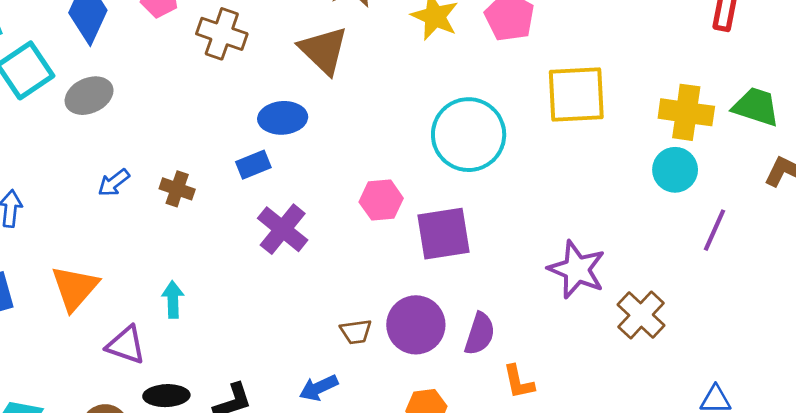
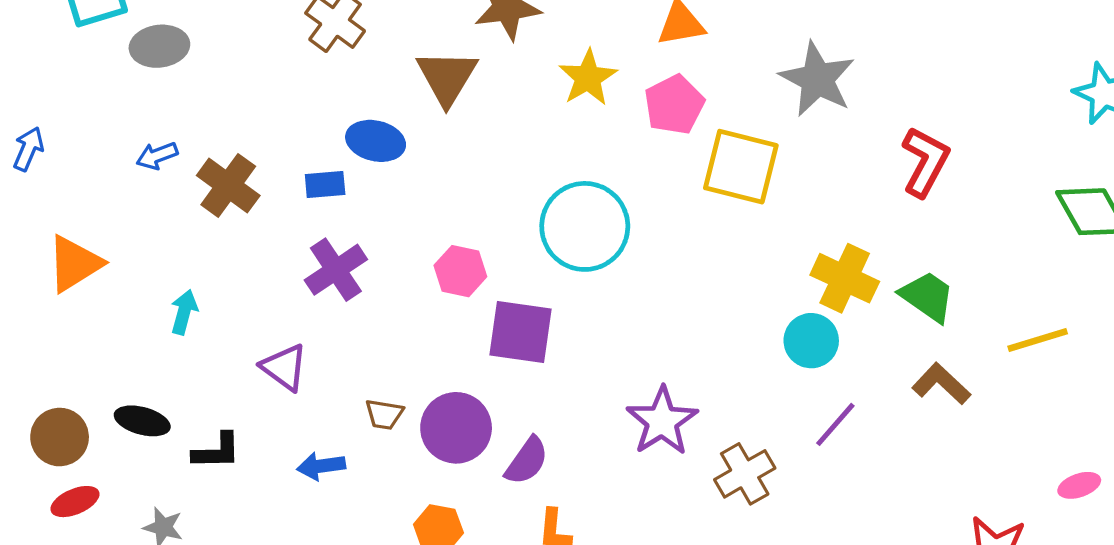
yellow square: (576, 94) -> (741, 167), moved
brown cross: (177, 189) -> (228, 186), size x1.5
brown cross: (641, 315) -> (745, 474), moved
purple triangle: (126, 345) -> (284, 367), moved

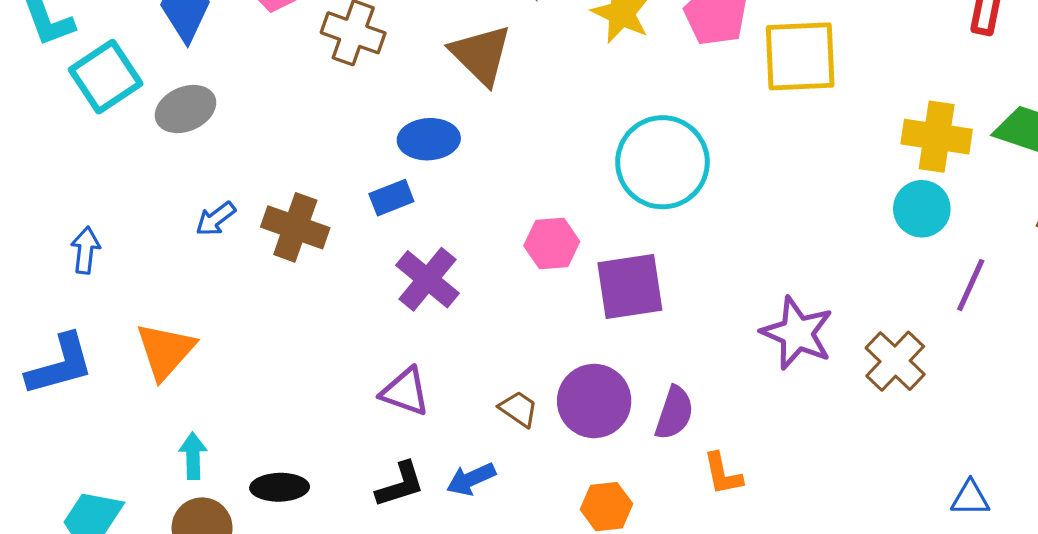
cyan arrow: (184, 312) -> (193, 456), moved
brown trapezoid: (384, 414) -> (519, 409), turned -138
black L-shape: (217, 451) -> (400, 485), moved

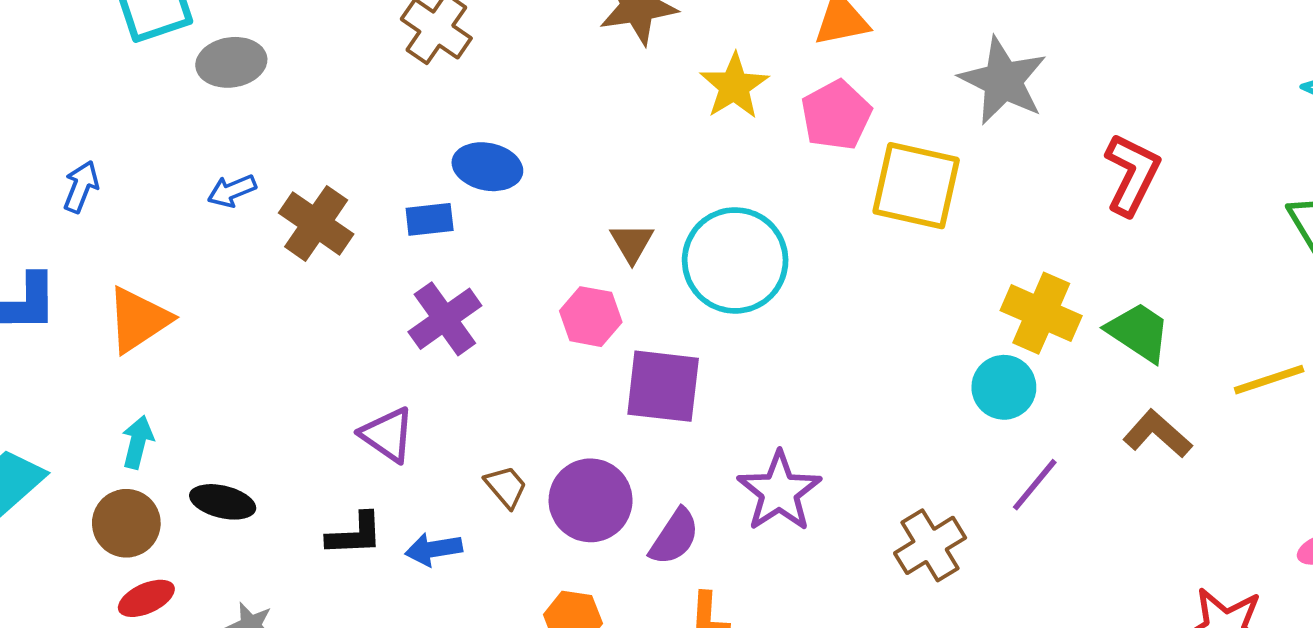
brown triangle: (481, 55) -> (632, 243), moved, size x0.6
purple star: (797, 333) -> (779, 492), moved

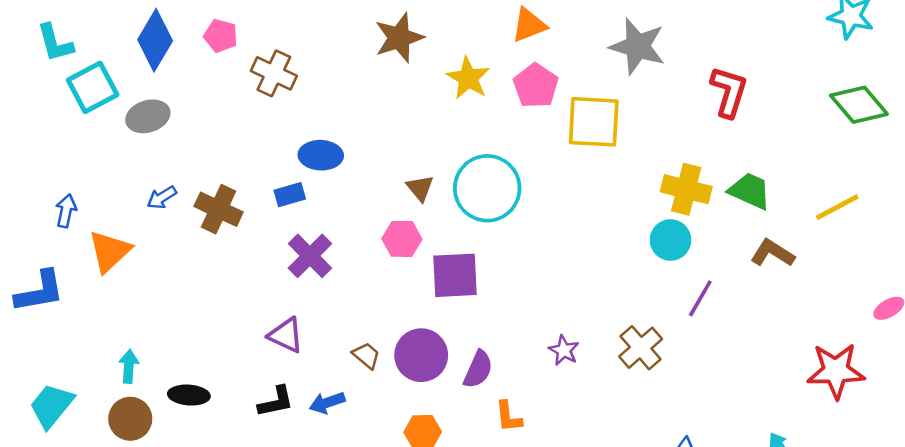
orange triangle: (138, 320) -> (110, 251), moved
purple star: (779, 492) -> (564, 350), moved, size x0.6

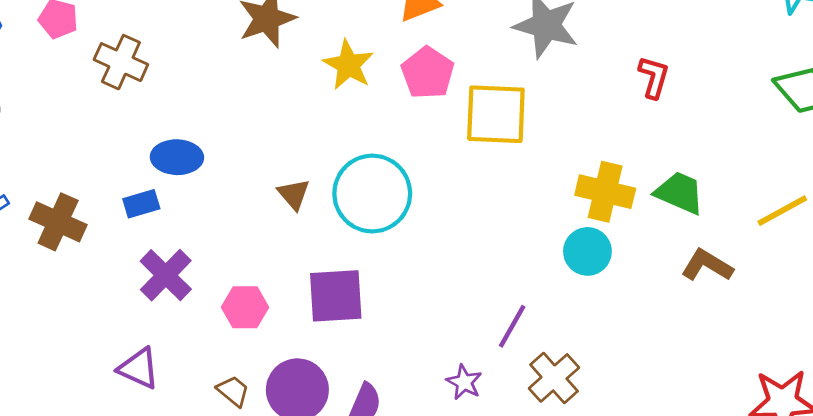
red L-shape: (729, 92) -> (654, 77), size x0.7
pink hexagon: (402, 239) -> (245, 307), moved
purple line: (700, 298) -> (512, 326), moved

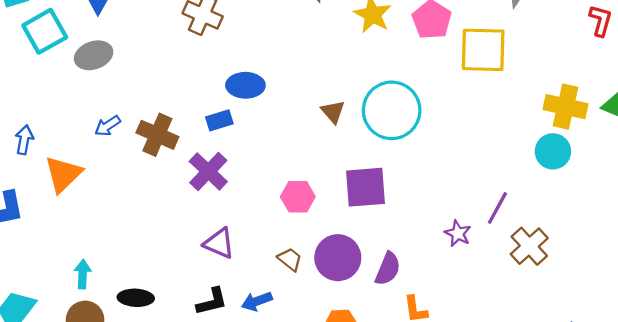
purple cross: (166, 275) -> (208, 171), moved
purple star: (464, 382) -> (458, 233), moved

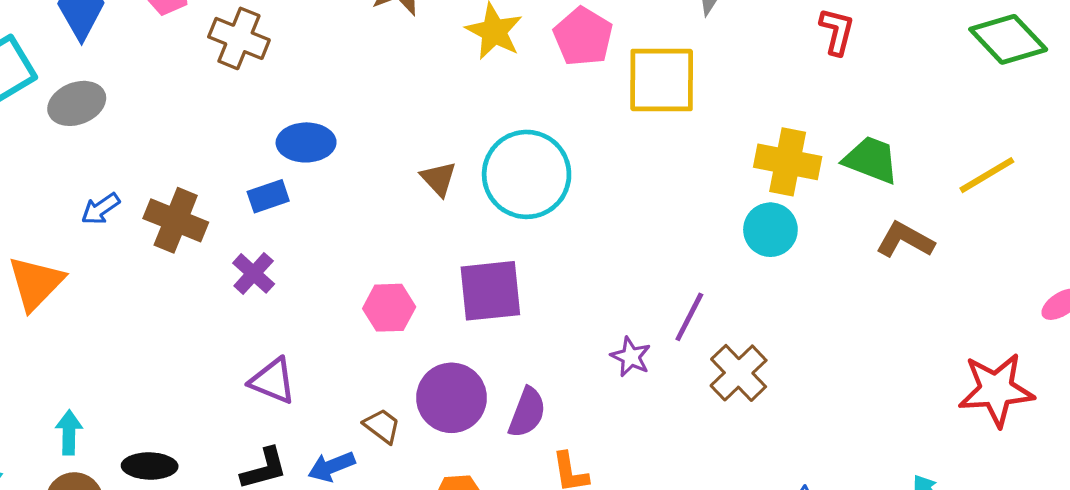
purple cross: (208, 171) -> (254, 273), size x0.7
brown trapezoid: (290, 259) -> (382, 426), moved

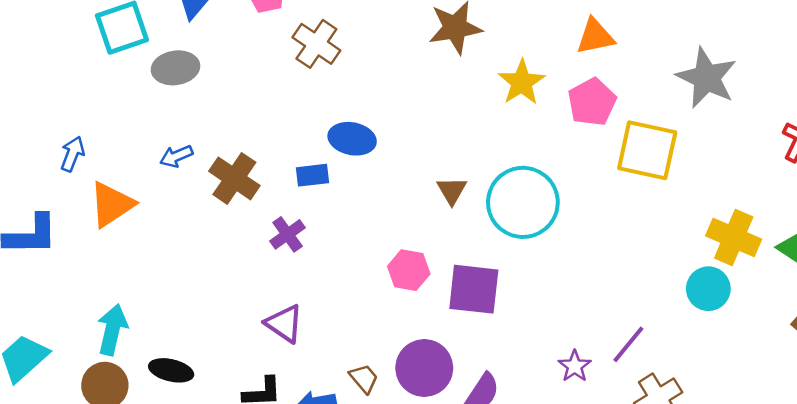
pink hexagon: (389, 308) -> (409, 270), moved
cyan arrow: (69, 433) -> (112, 330), size x1.4

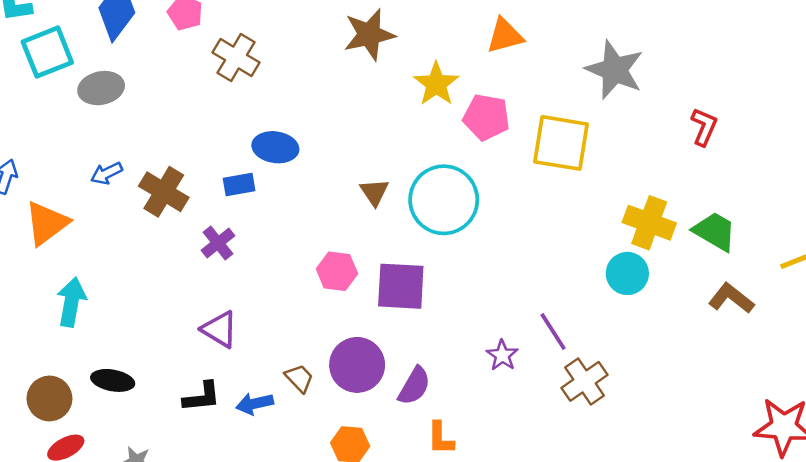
pink pentagon: (592, 102) -> (486, 117), moved, turned -30
cyan arrow: (112, 330) -> (71, 302), moved
purple line: (628, 344) -> (553, 331), turned -69

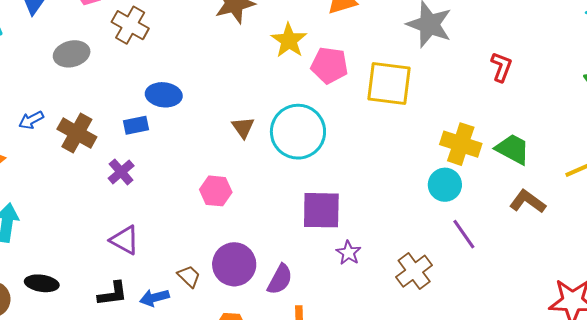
gray ellipse: (101, 88) -> (72, 54), moved
purple square: (401, 286) -> (321, 210), moved
purple line: (553, 331) -> (464, 234), moved

